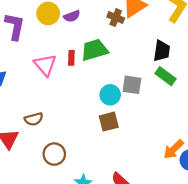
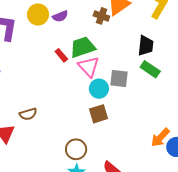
red rectangle: (71, 58) -> (61, 55), turned -40
pink triangle: (45, 65) -> (89, 67), moved
brown circle: (54, 154) -> (76, 149), moved

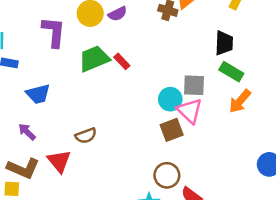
green trapezoid: (83, 47) -> (94, 59), moved
pink triangle: (89, 67) -> (190, 111), moved
orange arrow: (160, 138) -> (240, 101), moved
brown circle: (76, 149) -> (167, 175), moved

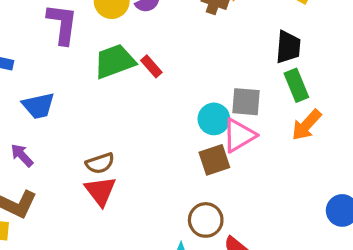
green rectangle: (231, 72) -> (296, 85), turned 35
pink triangle: (190, 111) -> (239, 135), turned 44
red triangle: (59, 161) -> (100, 191), moved

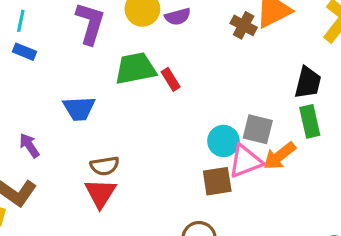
blue trapezoid: (38, 106) -> (79, 108), moved
orange arrow: (306, 125) -> (279, 156), moved

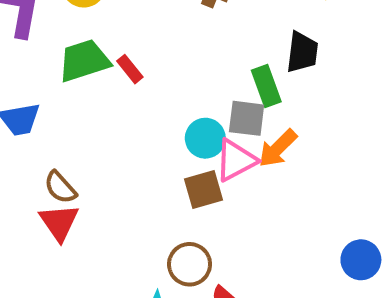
green rectangle: (310, 121) -> (266, 86), moved
brown semicircle: (105, 166) -> (60, 187), turned 64

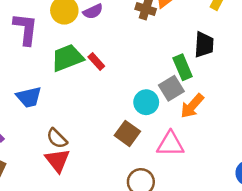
gray square: (247, 118) -> (171, 88), turned -35
pink triangle: (236, 160) -> (170, 144), moved, turned 32
brown square: (204, 189) -> (127, 133), moved, turned -35

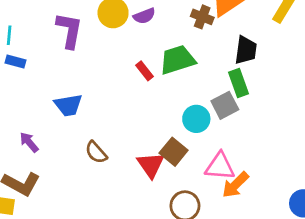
black trapezoid: (204, 45) -> (246, 50), moved
green trapezoid: (67, 58) -> (177, 60), moved
orange arrow: (192, 106) -> (235, 185), moved
red triangle: (57, 160) -> (151, 165), moved

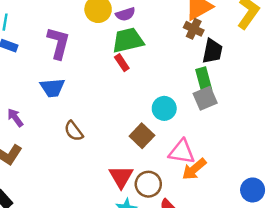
brown cross: (202, 17) -> (194, 29), moved
purple L-shape: (69, 30) -> (58, 43), moved
green trapezoid: (177, 60) -> (128, 40), moved
gray square: (225, 105) -> (205, 98), moved
red triangle: (151, 165) -> (121, 177), moved

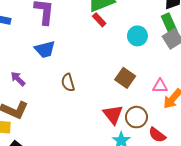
cyan circle: (164, 108) -> (137, 36), moved
brown semicircle: (74, 131) -> (68, 83), turned 30
pink triangle: (182, 152) -> (160, 86), size x0.7

